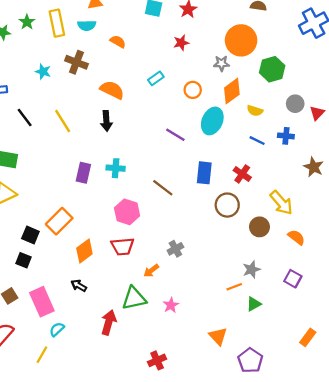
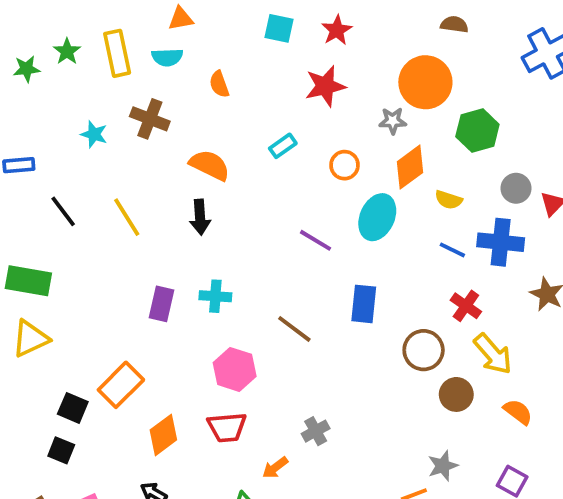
orange semicircle: (118, 42) -> (219, 84), turned -140
red star: (181, 43) -> (325, 86), size x1.5
blue cross: (286, 136) -> (501, 242), size x1.6
red cross: (242, 174) -> (466, 306), moved
brown circle: (227, 205) -> (424, 350), moved

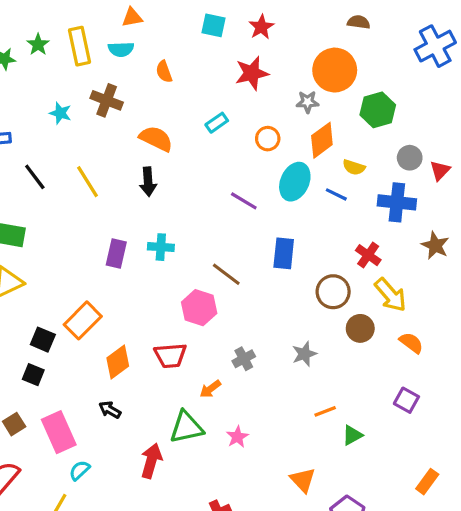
blue line: (452, 250) -> (336, 194), moved
pink hexagon: (235, 369) -> (199, 308), moved
gray star: (443, 466) -> (304, 354), moved

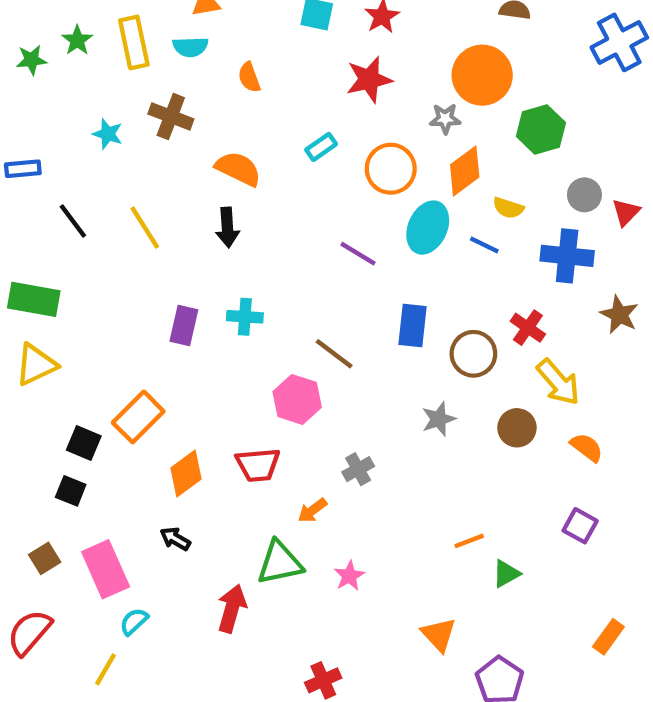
orange circle: (268, 139) -> (391, 169), size x1.5
brown circle: (333, 292) -> (473, 354), moved
gray star: (304, 354) -> (439, 419), moved

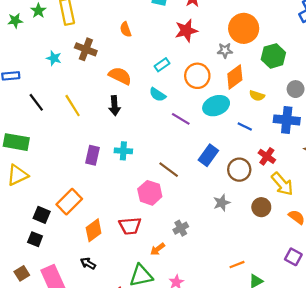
cyan semicircle: (190, 47) -> (158, 95), moved, turned 35
cyan ellipse: (428, 228) -> (216, 106), turned 45
blue line: (484, 245) -> (245, 127), moved
blue rectangle: (412, 325) -> (208, 155), turned 30

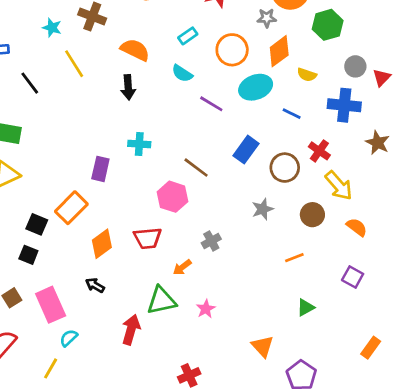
yellow line: (73, 106) -> (74, 64), moved
purple rectangle: (92, 155) -> (100, 169), moved
orange line: (237, 265) -> (294, 258), moved

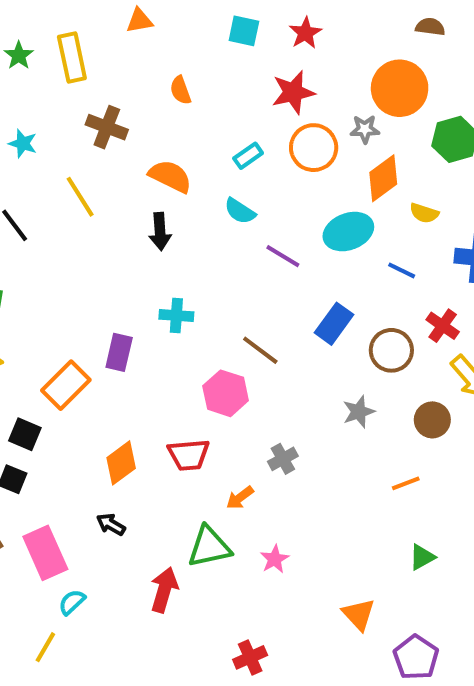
cyan star: (52, 28) -> (23, 143), moved
orange circle: (232, 50) -> (314, 148), moved
orange rectangle: (71, 208) -> (66, 385), moved

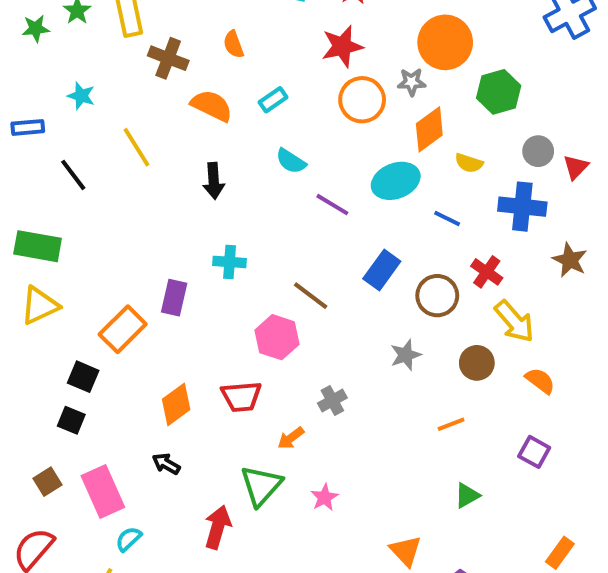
brown cross: (107, 127) -> (168, 58), moved
cyan rectangle: (248, 156) -> (273, 100), moved
orange semicircle: (170, 176) -> (212, 106), moved
green triangle: (209, 547) -> (261, 486), turned -36

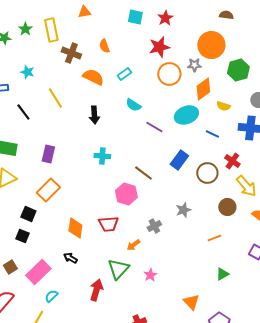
purple rectangle: (174, 298) -> (48, 154), moved
gray star: (406, 355) -> (183, 210), moved
orange diamond: (176, 404) -> (75, 228), turned -45
pink rectangle: (103, 491) -> (38, 272), turned 70

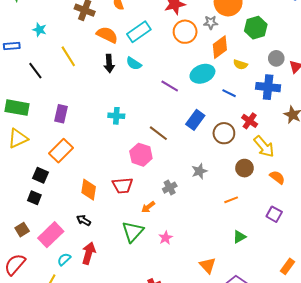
cyan rectangle: (124, 74) -> (139, 32), size x1.6
cyan semicircle: (133, 105) -> (134, 63), moved
black arrow: (94, 115) -> (109, 63), moved
red arrow: (96, 290) -> (89, 253), moved

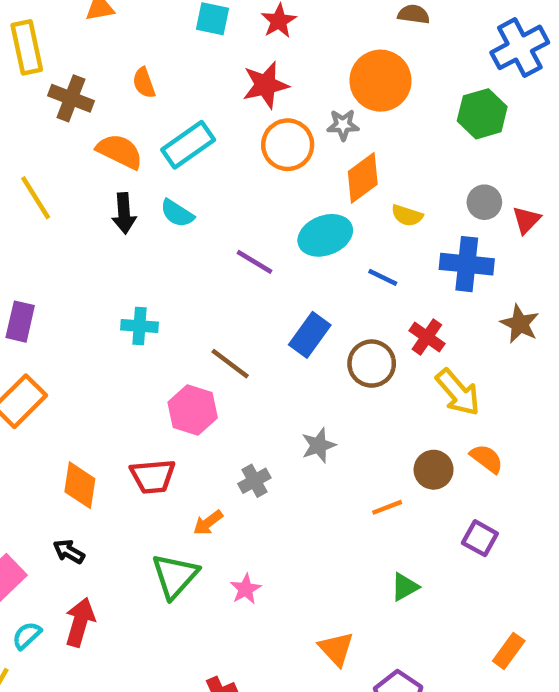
green hexagon: (256, 28) -> (482, 114), moved
brown circle: (244, 168) -> (434, 470), moved

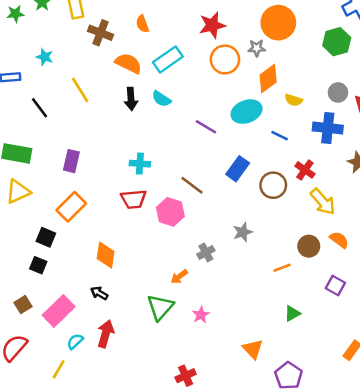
red trapezoid: (153, 476) -> (134, 199), moved

